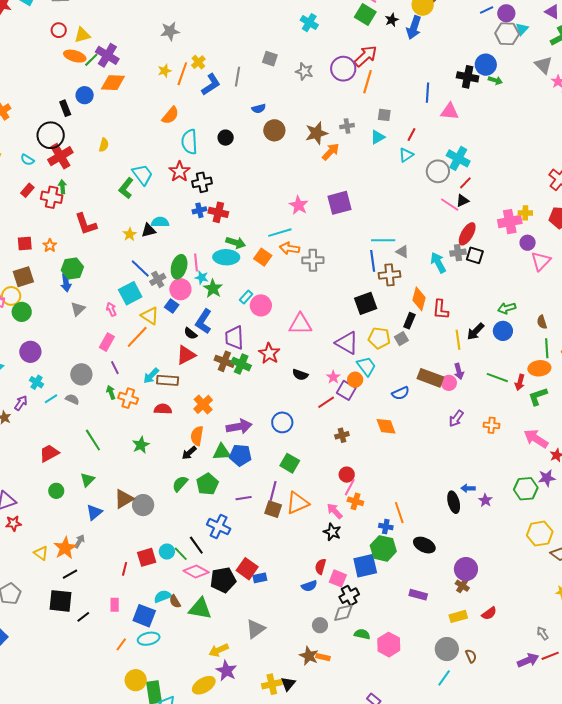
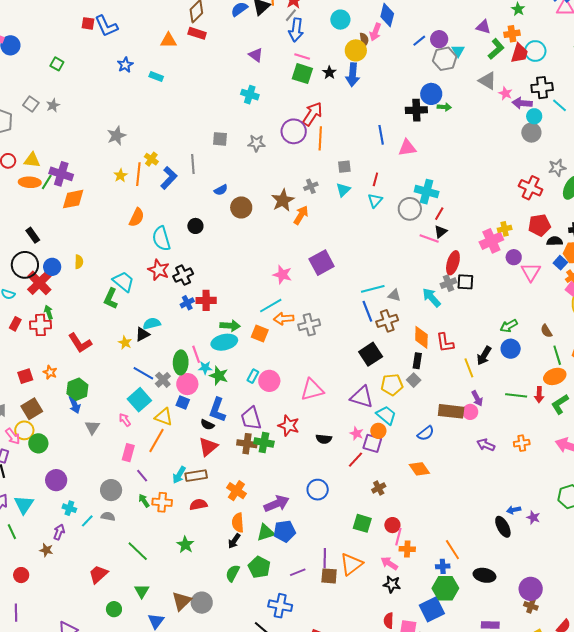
yellow triangle: (82, 35) -> (32, 160), turned 36
blue circle: (85, 95) -> (52, 267), moved
purple arrow: (456, 419) -> (486, 445), turned 90
green square: (290, 463) -> (362, 523), moved

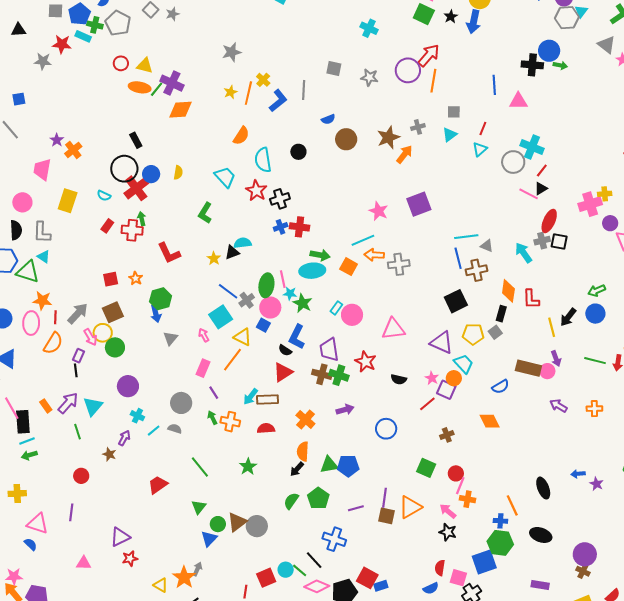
cyan trapezoid: (123, 282) -> (225, 177), moved
purple arrow: (277, 504) -> (345, 410), moved, size x0.7
black ellipse: (503, 527) -> (543, 488), moved
green circle: (114, 609) -> (218, 524), moved

